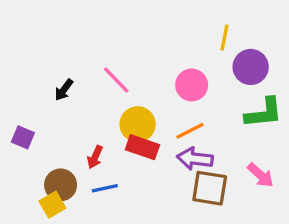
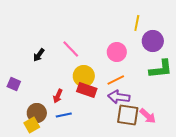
pink arrow: (260, 175) -> (148, 116), moved

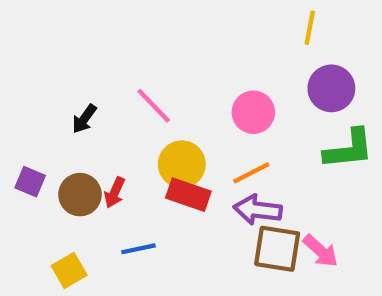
yellow line: (137, 23) -> (310, 28), moved
red arrow: (58, 96) -> (115, 192), moved
brown circle: (37, 113) -> (80, 195), moved

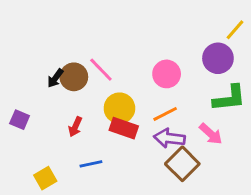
yellow line: (310, 28) -> (235, 30), moved, turned 30
brown circle: (80, 195) -> (74, 77), moved
brown square: (277, 249) -> (182, 164), turned 36
pink arrow: (321, 251) -> (211, 134), moved

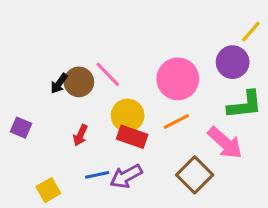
pink circle: (167, 74) -> (178, 79), size x1.4
pink arrow: (211, 134) -> (225, 143), size x1.4
purple arrow: (169, 138) -> (126, 176), moved, turned -36

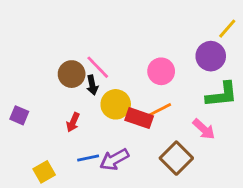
pink circle: (178, 79) -> (161, 71), size x0.7
black arrow: (59, 83) -> (92, 85), moved, turned -48
red rectangle: (132, 137) -> (139, 118), moved
pink arrow: (225, 143) -> (204, 129), size x0.7

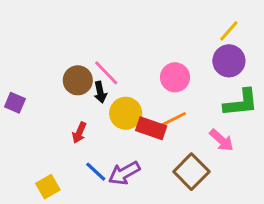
yellow line: (227, 29) -> (229, 31), moved
purple square: (19, 115) -> (15, 103), moved
blue line: (88, 158) -> (96, 172), turned 55

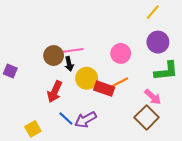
yellow line: (229, 31) -> (153, 12), moved
pink line: (106, 73) -> (73, 50), turned -54
red arrow: (79, 133) -> (55, 92), size x1.5
brown square: (191, 172) -> (147, 117), moved

